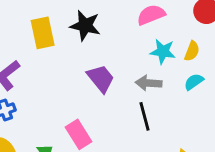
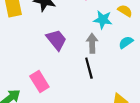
yellow semicircle: (192, 51) -> (125, 11), moved, turned -80
gray arrow: (149, 83) -> (92, 43), turned 84

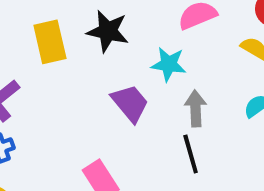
cyan star: (103, 20) -> (169, 64), moved

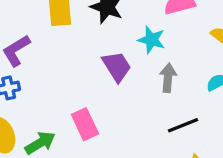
black line: (191, 154) -> (183, 125), moved, turned 76

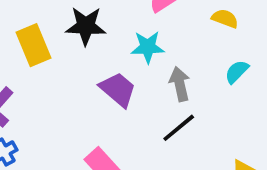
black line: (183, 125) -> (179, 128), moved

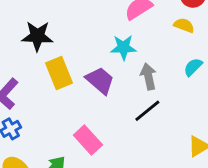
black star: (86, 26) -> (37, 36), moved
yellow rectangle: (34, 45) -> (59, 73), moved

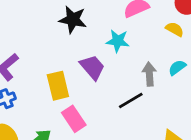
black star: (37, 36) -> (73, 20), moved
yellow rectangle: (59, 73) -> (58, 86), moved
gray arrow: (148, 76) -> (149, 74), moved

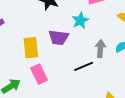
cyan star: (118, 41) -> (80, 20), turned 30
purple trapezoid: (92, 67) -> (59, 37), turned 130

